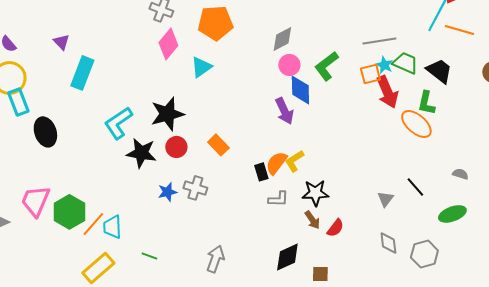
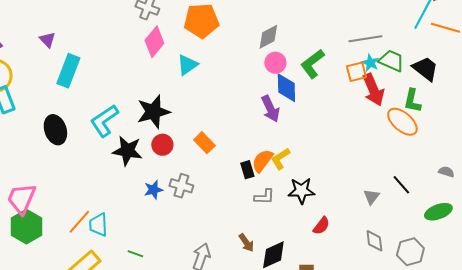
black ellipse: (45, 132) -> (55, 130), moved
green hexagon: (69, 212) -> (26, 227), moved
brown arrow: (312, 220) -> (246, 243), moved

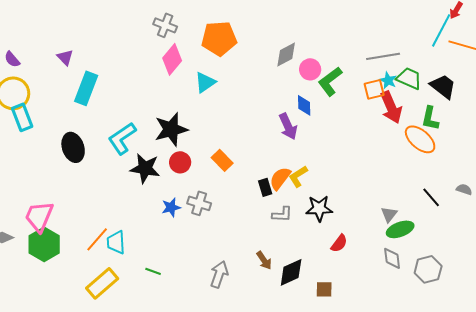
pink circle: (275, 63) -> (310, 69), moved
blue diamond: (286, 88) -> (304, 105), size x0.7
black line: (401, 185) -> (431, 197), moved
green ellipse: (438, 212) -> (400, 229), moved

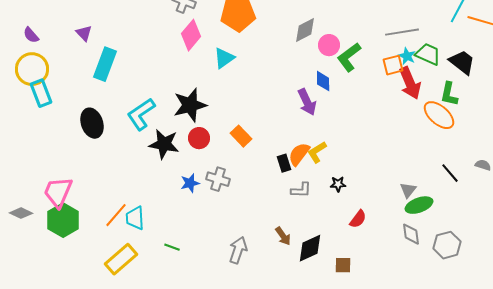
black star: (319, 208) -> (338, 184), size x0.6

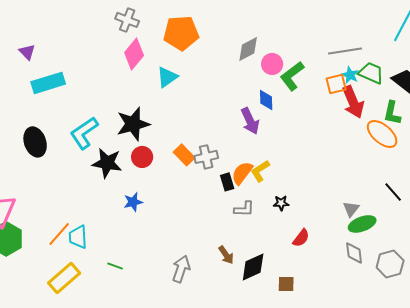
cyan rectangle: (105, 64) -> (48, 83), turned 52
gray cross: (218, 179) -> (206, 157), moved, turned -30

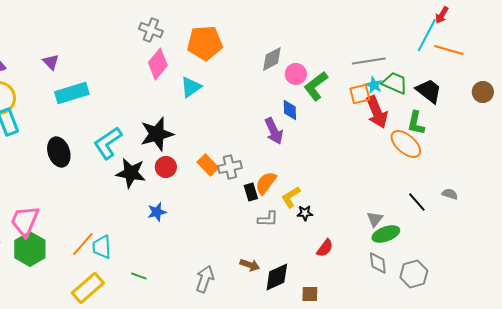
yellow L-shape: (260, 171) -> (291, 197), moved
brown arrow: (226, 255) -> (250, 265), turned -36

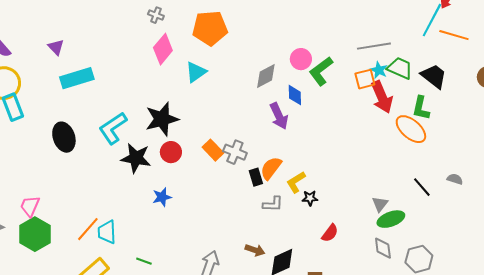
gray cross: (151, 30) -> (156, 15), size x0.7
gray diamond: (272, 59) -> (266, 76), moved
gray cross: (230, 167) -> (235, 152), turned 35
pink trapezoid: (25, 221) -> (30, 206), size x0.7

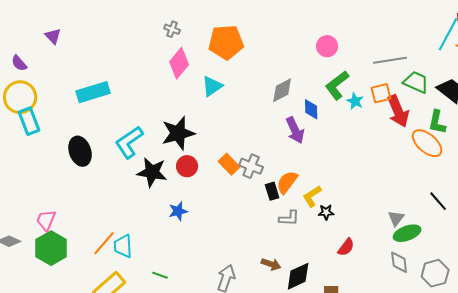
purple triangle: (56, 47) -> (53, 36), moved
pink circle: (301, 59) -> (327, 46), moved
cyan star: (379, 70) -> (355, 101), moved

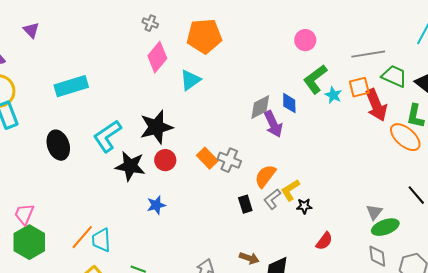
gray diamond: (282, 90) -> (260, 107), moved
black rectangle: (272, 191) -> (245, 204), moved
gray L-shape: (289, 218) -> (272, 199), moved, turned 140

